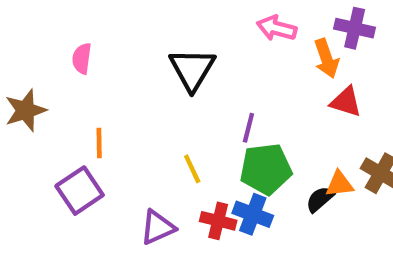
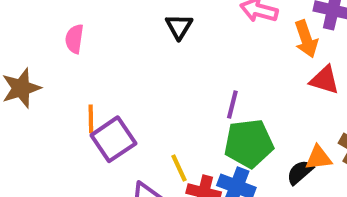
black triangle: (192, 69) -> (179, 27), moved, size x0.6
yellow line: (192, 169) -> (179, 168), moved
purple square: (80, 191) -> (113, 139), moved

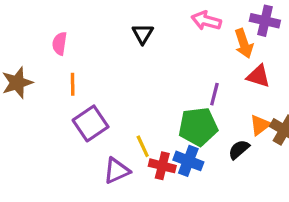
purple line: (232, 105) -> (214, 94), moved
orange line: (91, 119) -> (73, 84), moved
orange triangle: (318, 158) -> (260, 125), moved, turned -30

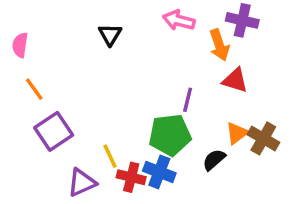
orange line: (73, 84) -> (34, 89), turned -35

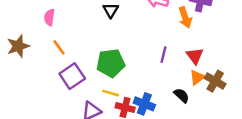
red triangle: (235, 80) -> (195, 56), moved, turned 36
green pentagon: (170, 135) -> (111, 63), moved
yellow line: (110, 156) -> (111, 93), turned -49
black semicircle: (214, 160) -> (182, 95), turned 84

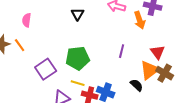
orange line: (59, 47) -> (20, 45), moved
red triangle: (195, 56) -> (158, 52), moved
orange triangle: (197, 77) -> (150, 70), size x1.5

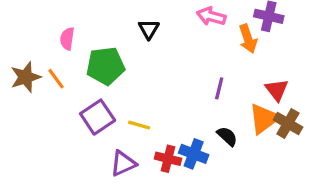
green pentagon: (78, 58) -> (106, 66), moved
yellow line: (78, 83) -> (139, 125), moved
black semicircle: (137, 85) -> (227, 136), moved

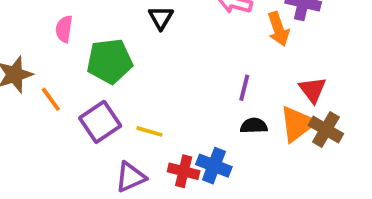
orange line: (56, 79) -> (51, 99), moved
black semicircle: (227, 136) -> (254, 126), moved, turned -45

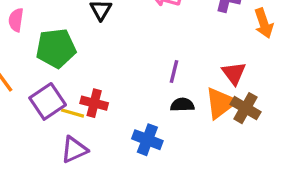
orange arrow: (278, 29) -> (264, 23), moved
yellow line: (149, 131) -> (73, 113), moved
red cross: (184, 171) -> (94, 103), moved

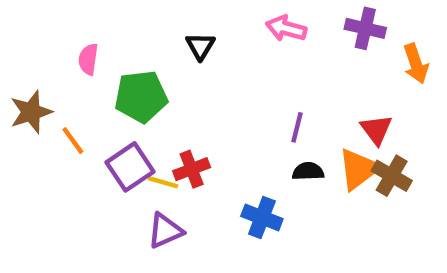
red cross: (94, 103) -> (192, 169), turned -35

